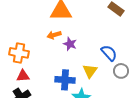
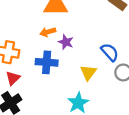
red triangle: (23, 76) -> (13, 78), turned -40
blue cross: (65, 80) -> (47, 62), moved

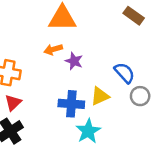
blue cross: (47, 62) -> (71, 104), moved
yellow triangle: (88, 72) -> (100, 96), turned 30

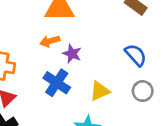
blue semicircle: (125, 73) -> (136, 55), moved
blue cross: (71, 104) -> (57, 83), moved, turned 30

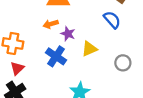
blue semicircle: (136, 55) -> (112, 20), moved
yellow triangle: (100, 91) -> (89, 49), moved

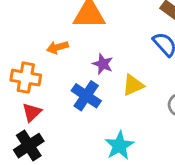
orange arrow: (51, 24) -> (57, 47), moved

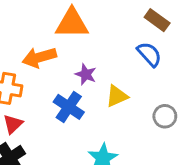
orange arrow: (57, 47) -> (39, 57), size x1.5

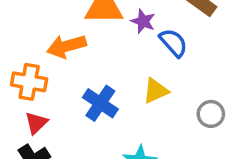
blue semicircle: (149, 54) -> (173, 43), moved
purple star: (86, 74) -> (143, 21), moved

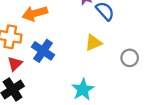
blue cross: (100, 103) -> (43, 51), moved

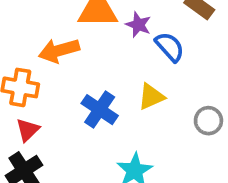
blue cross: (43, 51) -> (100, 110), moved

